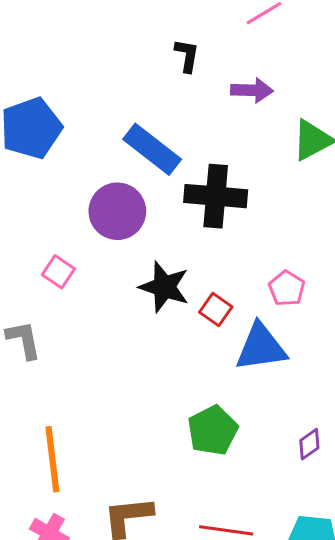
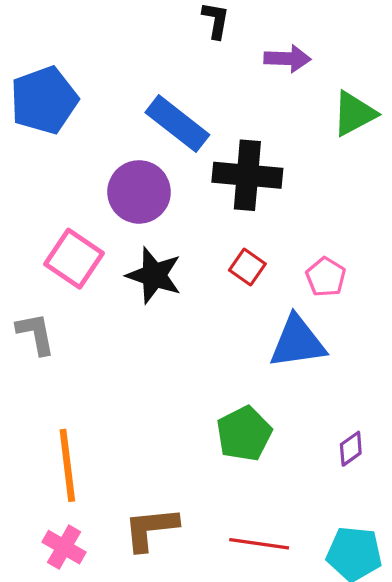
pink square: (58, 272) -> (74, 259), size x1.6
black star: (164, 287) -> (154, 275), moved
red square: (216, 310) -> (247, 267), moved

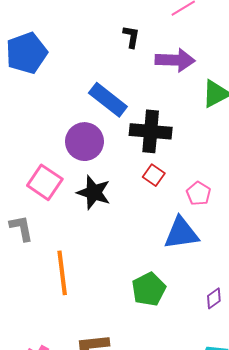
purple arrow: (287, 59) -> (175, 60), size x1.4
blue pentagon: (44, 100) -> (26, 53), moved
red square: (247, 267) -> (154, 175), moved
orange line: (67, 465) -> (62, 273), moved

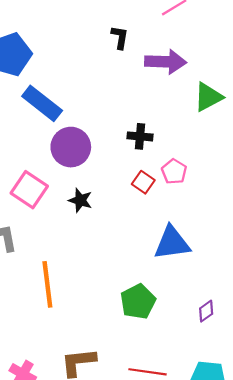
blue rectangle: (108, 100) -> (42, 103), moved
black cross: (151, 131) -> (140, 136), size x0.6
black star: (94, 192) -> (80, 200), size x0.7
pink pentagon: (199, 194) -> (174, 172), moved

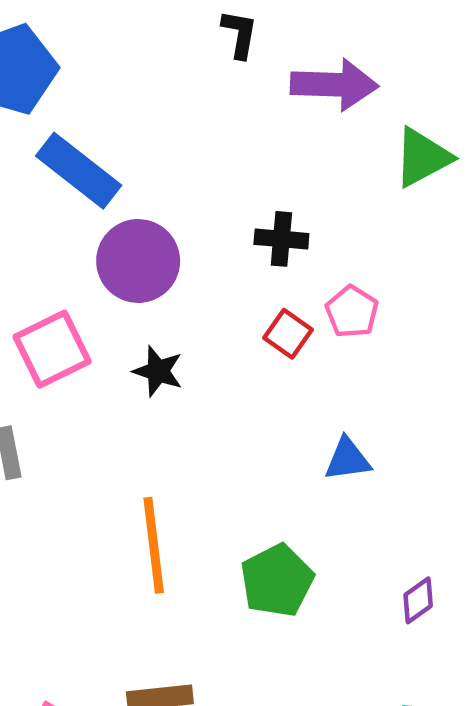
pink square: (29, 190) -> (52, 349), turned 30
blue triangle: (172, 243) -> (348, 459), size x0.6
orange line: (47, 284) -> (154, 545), moved

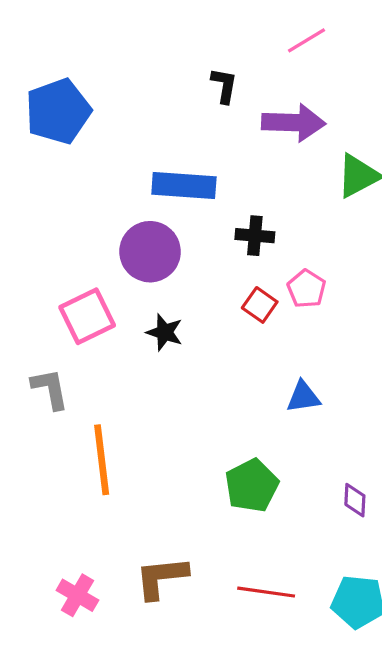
blue rectangle: (79, 171) -> (184, 186), moved, turned -34
orange line: (154, 545) -> (102, 460), moved
purple diamond: (418, 600) -> (355, 500), turned -52

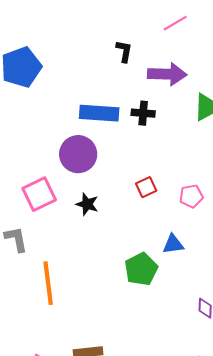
black cross: (255, 236) -> (143, 113), moved
pink pentagon: (307, 289) -> (191, 196), moved, turned 30
red square: (260, 305) -> (146, 187), turned 30
green pentagon: (252, 486) -> (141, 269), moved

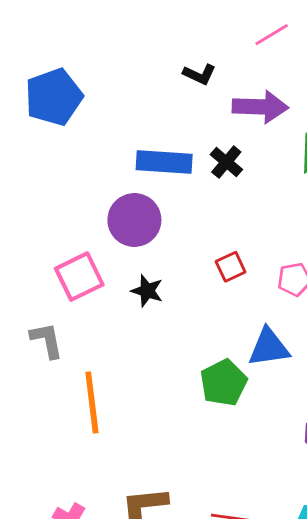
black L-shape: (124, 51) -> (199, 74), turned 105
black cross: (143, 113) -> (226, 162), turned 35
blue triangle: (173, 244) -> (269, 347), size x1.4

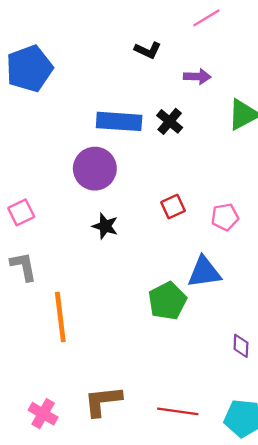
purple arrow: (260, 107) -> (197, 77), size x0.6
pink square: (79, 277) -> (21, 212), moved, size x0.7

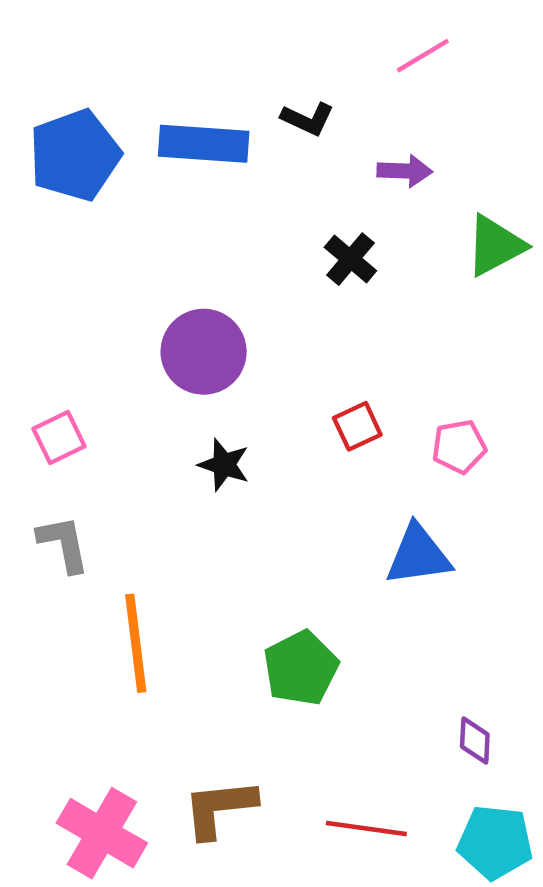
blue rectangle: (119, 121) -> (204, 144), moved
green pentagon: (167, 301) -> (301, 668), moved
purple diamond: (241, 346) -> (475, 740), moved
pink cross: (43, 414) -> (102, 833), size x1.5

